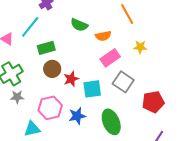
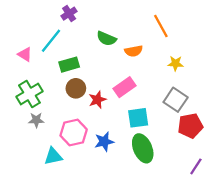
pink rectangle: (110, 58) -> (125, 87), moved
gray square: (123, 82) -> (176, 100), moved
cyan square: (92, 89) -> (138, 118), moved

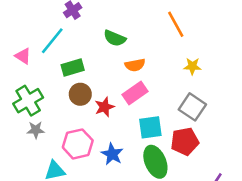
orange semicircle: (134, 51) -> (135, 65), moved
red pentagon: (190, 126) -> (185, 141), moved
blue star: (104, 142) -> (112, 154), turned -30

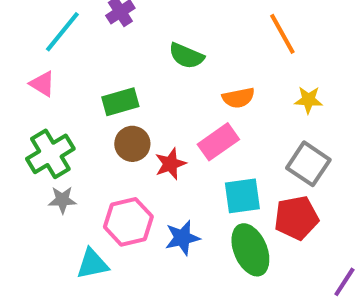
cyan line: (52, 41) -> (62, 32), moved
orange semicircle: (135, 65) -> (238, 98), moved
blue star: (112, 154) -> (182, 238), turned 30

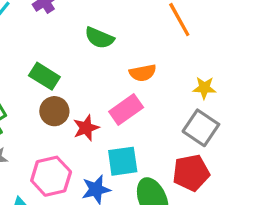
yellow star: (308, 100) -> (204, 88), moved
green rectangle: (120, 102) -> (44, 76), turned 48
cyan square: (242, 196) -> (123, 161), moved

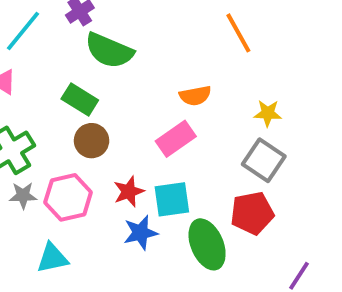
green semicircle: (99, 38) -> (109, 51), moved, size x1.4
red star: (86, 128) -> (129, 192), moved
pink hexagon: (51, 176) -> (68, 197), moved

